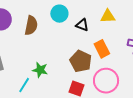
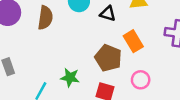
green star: (40, 70) -> (70, 78), moved
pink circle: (106, 81) -> (141, 80), size x0.6

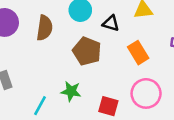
brown pentagon: (108, 58) -> (87, 51), moved
pink circle: (141, 80) -> (146, 93), size x1.5

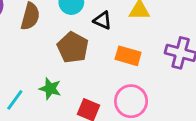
orange rectangle: (138, 53) -> (128, 56), turned -50

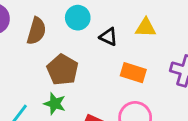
brown pentagon: (73, 47) -> (62, 70), moved

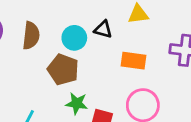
cyan circle: (78, 18) -> (74, 38), moved
green star: (55, 104) -> (77, 103), moved

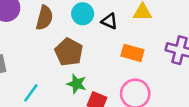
cyan circle: (74, 38) -> (83, 14), moved

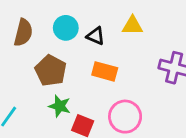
orange rectangle: (132, 53) -> (105, 71), moved

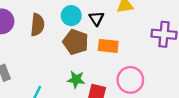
black triangle: (96, 36) -> (96, 18), turned 42
brown pentagon: (51, 71) -> (76, 42), moved

